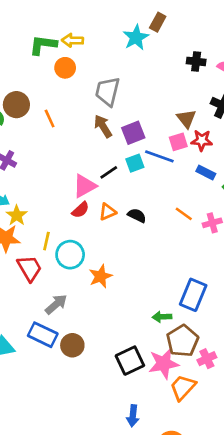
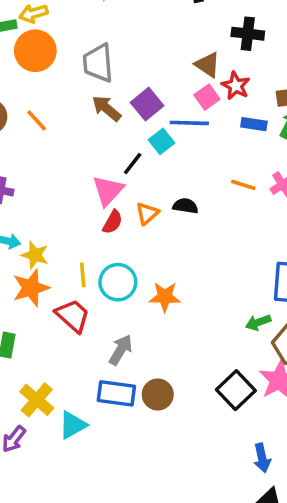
orange circle: (65, 68) -> (35, 51), size x1.5
red star: (202, 140) -> (236, 86), turned -30
orange star: (101, 276) -> (165, 297), turned -30

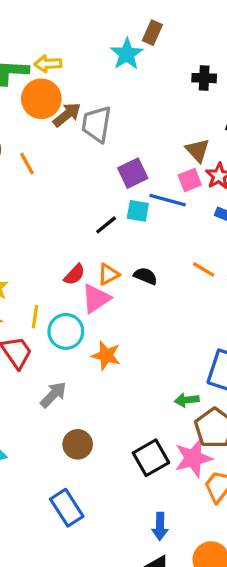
brown arrow: (107, 108) -> (67, 115), moved, turned 88
cyan square: (162, 141) -> (138, 211), turned 35
pink triangle: (108, 190) -> (96, 299), moved
blue rectangle: (116, 393) -> (67, 508), moved, turned 36

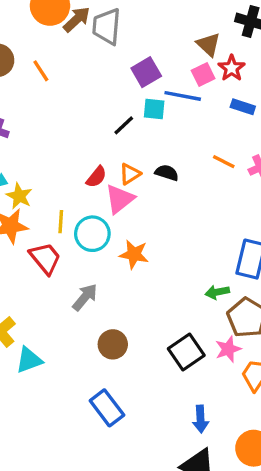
pink star: (193, 458) -> (228, 349), size x0.7

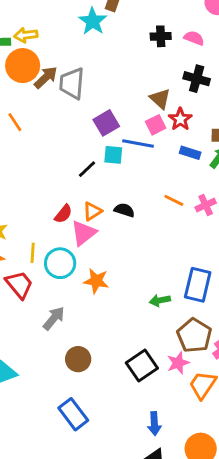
green arrow: (217, 292) -> (160, 300), moved

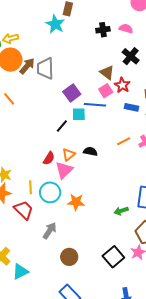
black cross: (197, 79) -> (131, 56), turned 30
orange line: (174, 200) -> (124, 141), turned -48

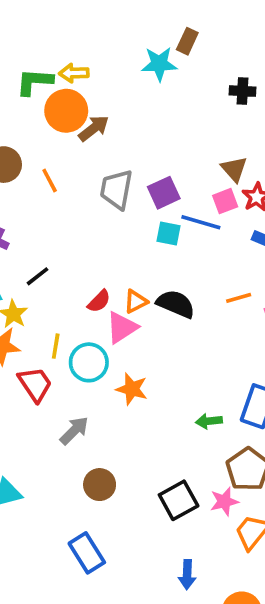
cyan star: (55, 24) -> (159, 64), turned 30
gray trapezoid: (45, 68) -> (116, 189), moved
black line: (62, 126) -> (38, 276), moved
black semicircle: (90, 151) -> (176, 304), size x1.5

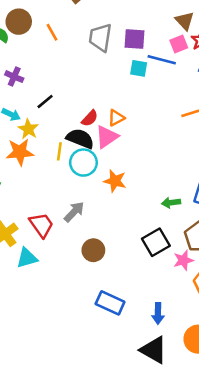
purple square: (164, 193) -> (134, 39), turned 30
black semicircle: (176, 304) -> (80, 139), moved
red trapezoid: (35, 384) -> (41, 225), moved
black square: (179, 500) -> (156, 242), moved
blue rectangle: (87, 553) -> (110, 303), moved, turned -32

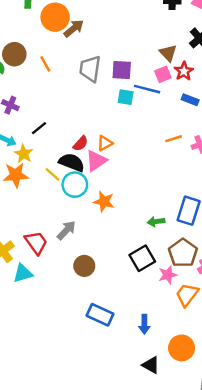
yellow line: (59, 151) -> (52, 174), turned -56
black triangle: (154, 350) -> (151, 365), moved, size x0.7

